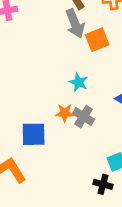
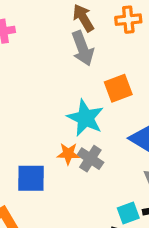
orange square: (97, 40) -> (118, 88), moved
cyan star: (79, 82) -> (85, 118), size x1.6

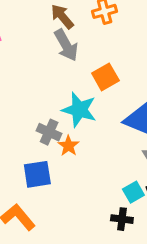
orange star: (68, 154) -> (69, 146), turned -30
gray cross: (90, 159) -> (49, 132), moved

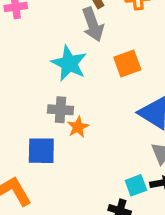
cyan star: (79, 110) -> (69, 63), moved
gray cross: (49, 132) -> (61, 110), turned -30

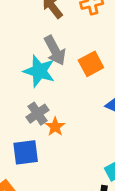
gray arrow: (93, 24) -> (55, 50), moved
gray cross: (61, 110) -> (38, 114), turned -30

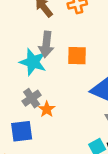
gray arrow: (55, 50) -> (46, 44), turned 35
orange square: (91, 64) -> (77, 56), turned 30

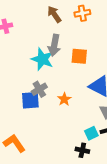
orange star: (47, 109) -> (64, 99), moved
blue square: (22, 131) -> (30, 100), moved

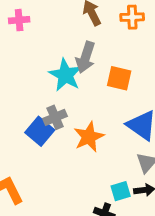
orange star: (64, 99) -> (89, 137), size x1.5
blue square: (30, 100) -> (40, 131), turned 36

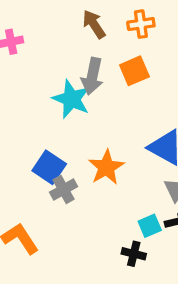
orange square: (119, 78) -> (134, 71), moved, turned -30
gray cross: (55, 117) -> (64, 189), moved

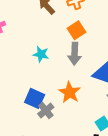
gray arrow: (92, 76) -> (75, 54), moved
cyan star: (71, 99) -> (41, 54), size x0.7

